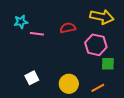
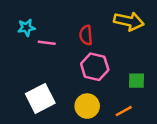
red semicircle: (68, 28) -> (86, 35), turned -84
pink hexagon: (96, 45) -> (95, 67), moved
white square: (32, 78) -> (40, 98), size x1.6

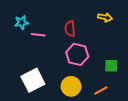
yellow arrow: (129, 21) -> (105, 17), size x0.6

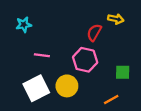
red semicircle: (70, 29) -> (94, 33), moved, turned 35
pink line: (38, 35) -> (42, 55), moved
yellow circle: (71, 86) -> (67, 86), moved

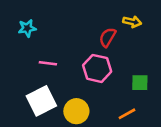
yellow circle: (67, 86) -> (76, 111), moved

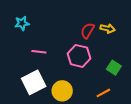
yellow arrow: (132, 22) -> (108, 29), moved
green square: (140, 83) -> (114, 68), turned 32

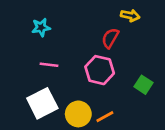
cyan star: (22, 23) -> (41, 27), moved
yellow arrow: (108, 29) -> (130, 15), moved
orange line: (103, 93) -> (105, 117), moved

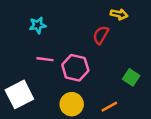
pink hexagon: (100, 70) -> (75, 68), moved
white square: (42, 103) -> (19, 94), moved
orange line: (105, 117) -> (109, 107), moved

